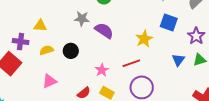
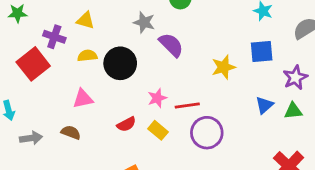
blue square: (169, 22) -> (262, 52), turned -36
black circle: (71, 51) -> (120, 63), size x1.5
red line: (131, 63) -> (187, 105), moved

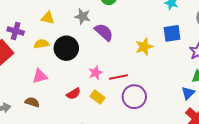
yellow triangle: (85, 20) -> (48, 18), moved
blue triangle: (264, 105) -> (188, 93), moved

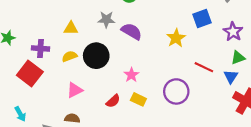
red line: (118, 77) -> (204, 67), moved, turned 48

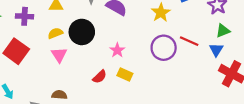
purple cross: (41, 48) -> (25, 16), moved
pink triangle: (75, 90) -> (59, 55), moved, turned -35
purple circle: (176, 91) -> (164, 48), moved

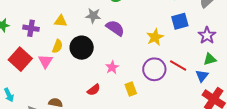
yellow semicircle: (55, 33) -> (57, 46), turned 128
pink triangle: (59, 55) -> (45, 61), moved
yellow rectangle: (125, 75) -> (131, 89), moved, turned 40

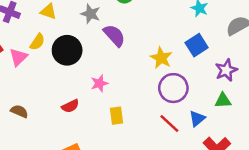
blue square: (180, 21) -> (197, 45), turned -30
yellow star: (155, 37) -> (161, 58), turned -30
red line: (178, 66) -> (169, 123), moved
purple circle: (154, 69) -> (173, 88), moved
blue triangle: (202, 76) -> (197, 119), moved

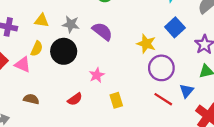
gray star: (90, 14) -> (71, 24), moved
pink triangle: (18, 57) -> (23, 65), turned -42
brown semicircle: (19, 111) -> (31, 99), moved

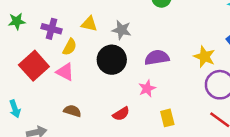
purple semicircle: (102, 31) -> (157, 57), moved, turned -50
yellow semicircle: (37, 49) -> (70, 47), moved

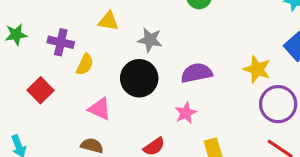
yellow triangle: (89, 24) -> (108, 21), moved
red square: (34, 66) -> (40, 90), size x0.7
pink triangle: (65, 72) -> (100, 109), moved

